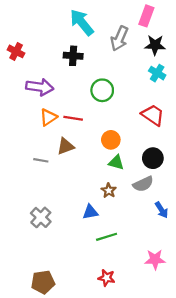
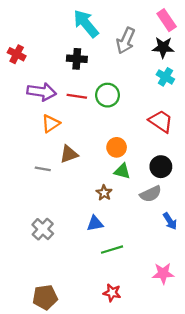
pink rectangle: (146, 16) -> (167, 20), moved, turned -54
red line: (73, 118) -> (77, 96), moved
brown star: (109, 190) -> (104, 193), moved

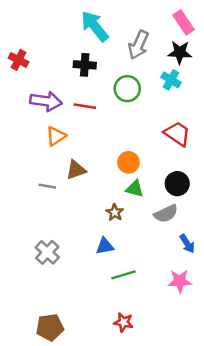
cyan cross: (165, 77) -> (171, 80), moved
green circle: (107, 95) -> (127, 89), moved
pink star: (163, 273) -> (180, 281), moved

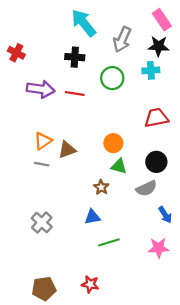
cyan cross: (171, 80) -> (151, 70), turned -35
red trapezoid: (177, 134) -> (156, 118), turned -45
orange triangle: (56, 136) -> (43, 141), moved
red star: (123, 322) -> (90, 284), moved

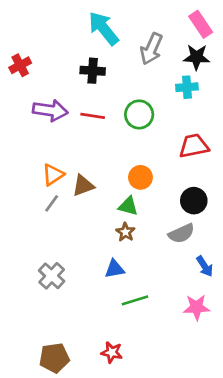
red cross: (16, 53) -> (20, 65), turned 35
green circle: (112, 78) -> (139, 114), moved
gray line: (42, 164) -> (52, 203), turned -64
green triangle: (119, 166) -> (128, 206), moved

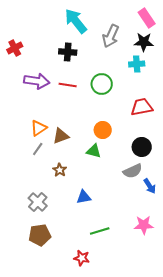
brown star: (125, 232) -> (60, 170), moved
blue arrow: (205, 266) -> (150, 186), moved
green line: (135, 300) -> (100, 231), moved
brown pentagon: (54, 358) -> (40, 235), moved

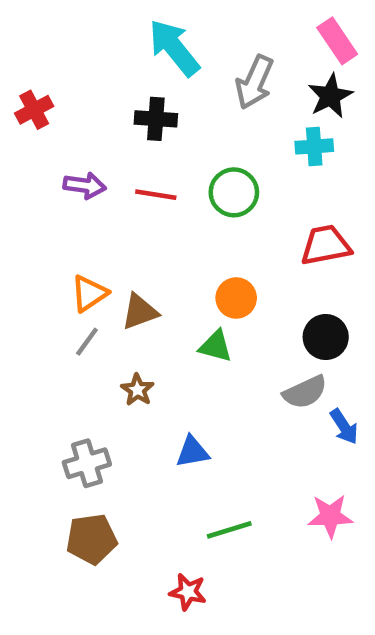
black star: (144, 42) -> (330, 96), turned -30
purple arrow: (37, 81) -> (85, 185), size x0.7
gray cross: (38, 202) -> (87, 463), turned 30

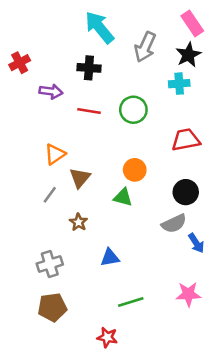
purple arrow: (85, 185) -> (51, 91), moved
orange triangle: (89, 293) -> (55, 154), moved
brown triangle: (140, 312) -> (80, 178), turned -30

